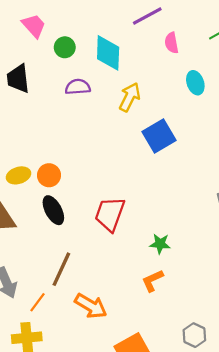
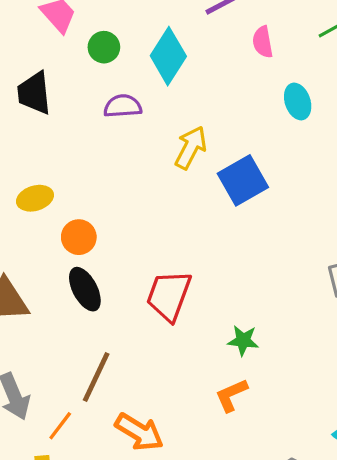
cyan diamond: (108, 53) -> (168, 56), turned 30
yellow arrow: (130, 97) -> (191, 148), moved
yellow ellipse: (19, 175) -> (35, 198), moved

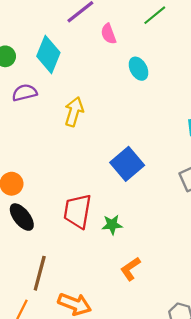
blue square: (243, 180) -> (127, 164), moved
green star: (243, 341) -> (112, 225), moved

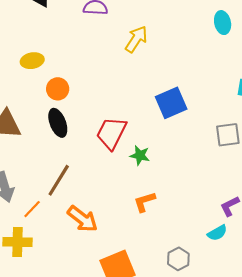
cyan ellipse: (138, 69) -> (223, 23), moved

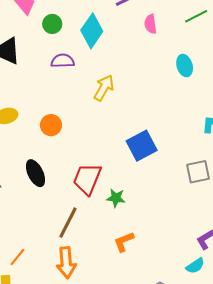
orange circle: (58, 89) -> (51, 125), moved
brown line: (59, 180) -> (68, 223), moved
orange arrow: (83, 219) -> (66, 263), turned 52

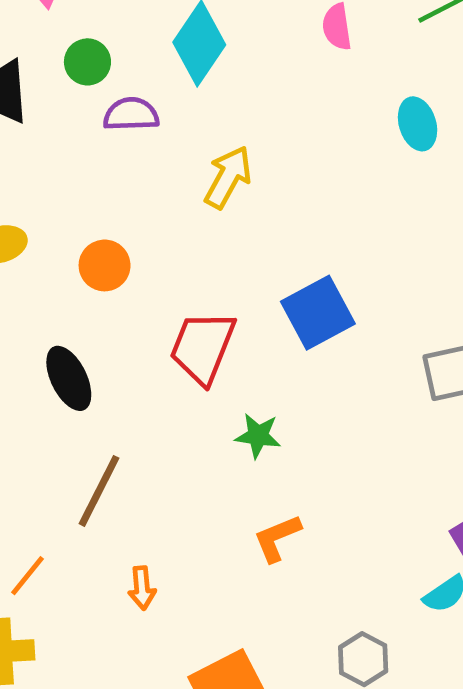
green circle: (52, 24) -> (87, 62), moved
red trapezoid: (87, 179) -> (203, 347), moved
brown line: (68, 223) -> (99, 491), moved
orange arrow: (66, 263) -> (142, 588), size x0.6

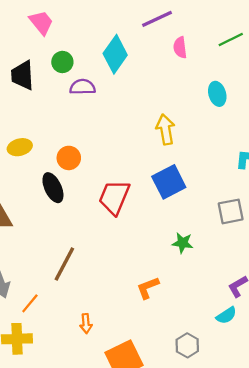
yellow arrow: (228, 177) -> (165, 129), moved, turned -40
black ellipse: (69, 378) -> (53, 188), moved
green star: (258, 436) -> (183, 243), moved
orange arrow: (142, 588) -> (86, 324), moved

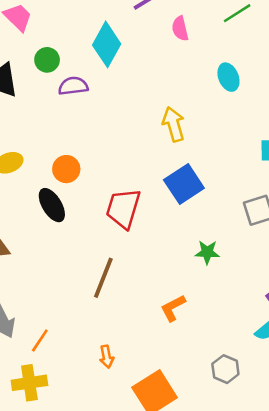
brown line: (64, 264) -> (103, 278), moved

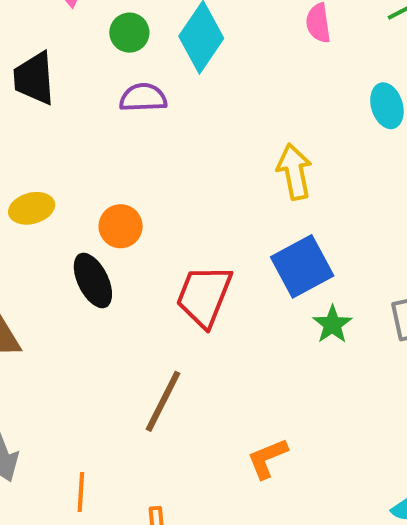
green circle: (47, 60) -> (129, 33), moved
green star: (207, 252) -> (332, 324), moved, turned 30
orange line: (40, 340) -> (81, 492), moved, turned -35

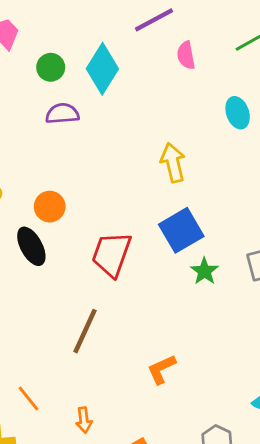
orange line: (81, 492) -> (29, 398), turned -40

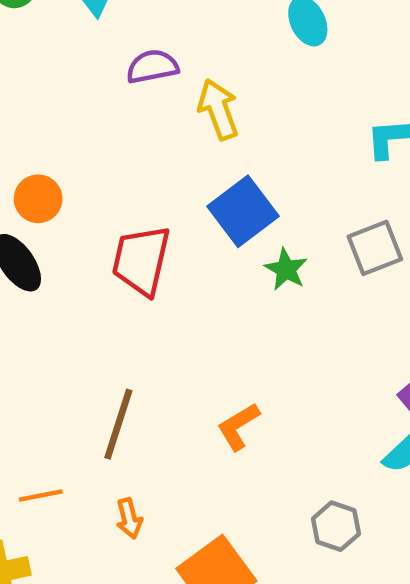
purple semicircle: (62, 114) -> (152, 67), moved
brown line: (85, 331) -> (118, 424), moved
orange line: (29, 398) -> (41, 495), turned -56

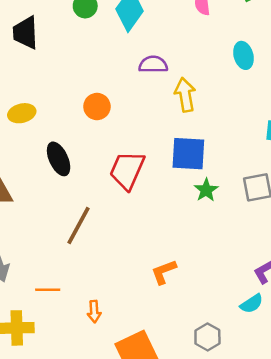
orange circle: (38, 199) -> (97, 107), moved
blue square: (243, 211) -> (188, 154), turned 30
brown line: (118, 424) -> (78, 225), moved

